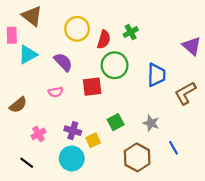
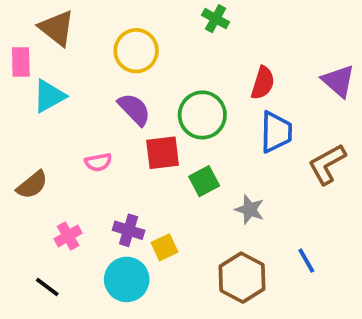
green cross: (131, 32) -> (216, 19), moved, turned -32
red semicircle: (104, 40) -> (263, 83), moved
purple semicircle: (63, 62) -> (134, 109), moved
green square: (116, 122) -> (204, 181), moved
gray star: (151, 123) -> (250, 210), moved

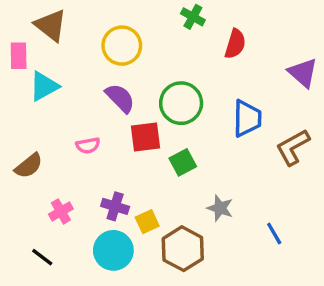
red semicircle: (263, 83) -> (235, 44), moved
gray star: (250, 210) -> (220, 208), moved
brown hexagon: (242, 278) -> (183, 249), moved

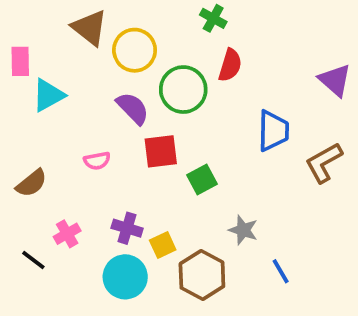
brown triangle: (51, 25) -> (90, 28), moved
red semicircle: (235, 44) -> (230, 65), moved
green circle: (181, 103) -> (183, 90), moved
blue line: (274, 233) -> (281, 271), moved
black line: (42, 257) -> (33, 260), moved

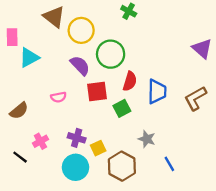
red semicircle: (230, 65) -> (130, 81), moved
blue trapezoid: (273, 131) -> (157, 91), moved

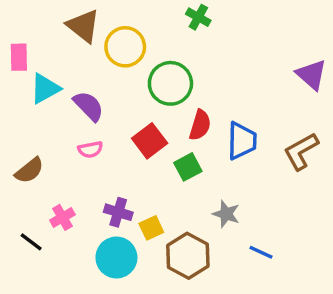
purple semicircle: (80, 65) -> (89, 106), moved
red square: (97, 91) -> (150, 141), turned -30
blue line: (169, 164) -> (261, 252), turned -35

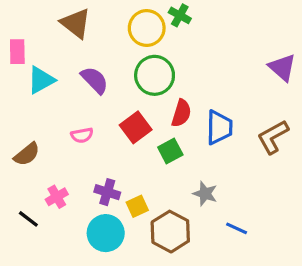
yellow circle: (125, 47) -> (147, 28), moved
purple semicircle: (89, 106) -> (95, 80), moved

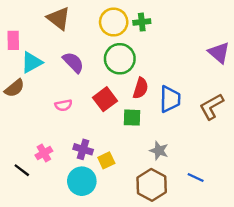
green cross: (180, 15) -> (142, 22), moved, turned -35
green square: (170, 151) -> (132, 118), turned 30
brown semicircle: (27, 154) -> (14, 88), moved
blue line: (237, 228) -> (196, 178), moved
brown hexagon: (170, 232) -> (152, 185), moved

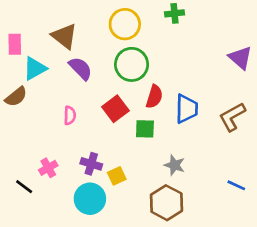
brown triangle: (59, 18) -> (64, 36), moved
green cross: (142, 22) -> (175, 13), moved
pink semicircle: (63, 105) -> (70, 115), turned -77
blue line: (196, 178) -> (236, 185), moved

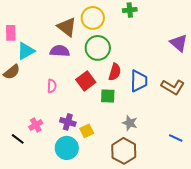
brown triangle: (64, 36) -> (67, 27), moved
purple semicircle: (81, 68) -> (60, 51), turned -42
brown L-shape: (232, 117) -> (173, 87), turned -120

